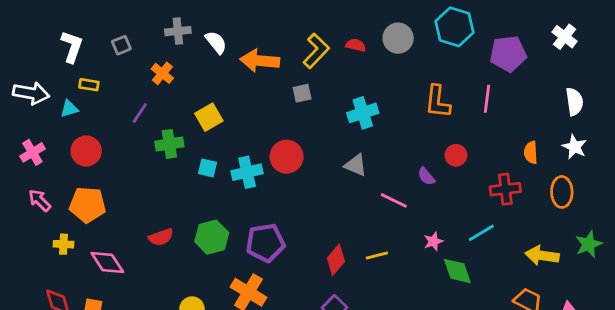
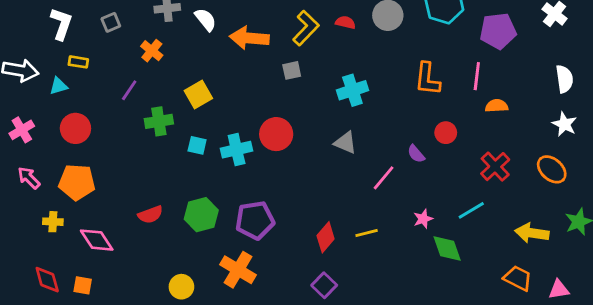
orange semicircle: (531, 152) -> (497, 106), moved, turned 90
red cross: (505, 189) -> (495, 167), turned -36
orange ellipse: (562, 192) -> (552, 169), turned -48
pink line: (394, 200) -> (384, 178), turned -76

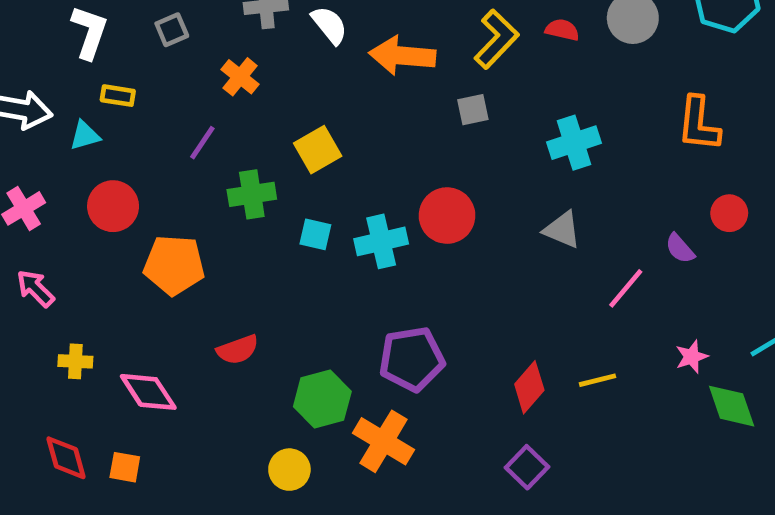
orange pentagon: (77, 182) -> (174, 265), moved
green hexagon: (201, 215) -> (322, 399), moved

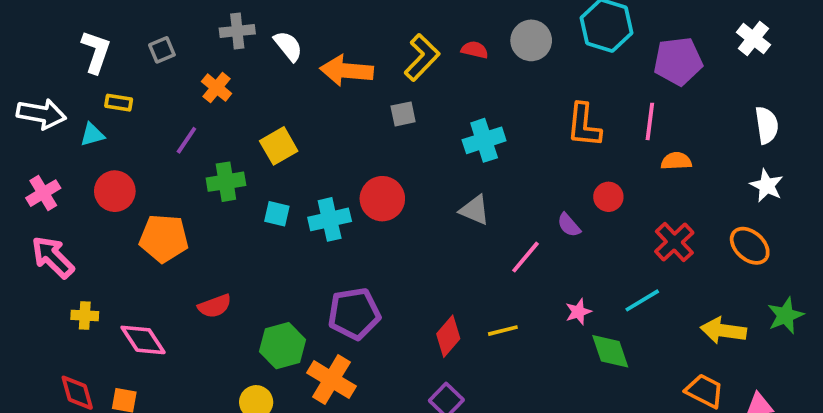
pink arrow: (35, 288) -> (53, 257), size x1.4

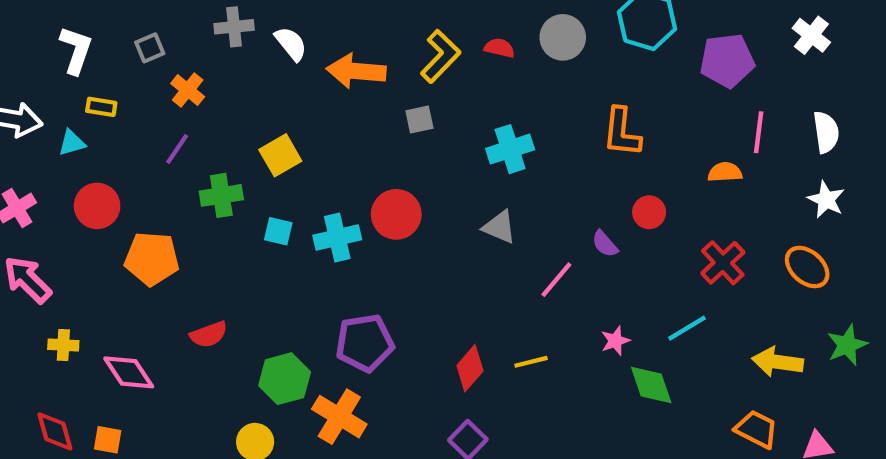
orange cross: (217, 88) -> (188, 90), moved
pink line: (650, 121) -> (759, 132), moved

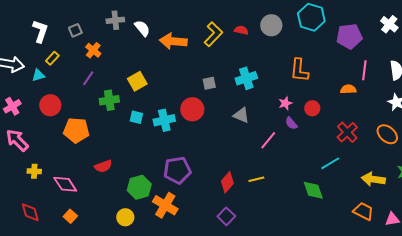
yellow rectangle: (101, 107) -> (52, 58), turned -56
gray square: (419, 120) -> (209, 83), moved
pink star: (615, 341) -> (285, 103), moved
orange square: (108, 440) -> (70, 216), moved, turned 32

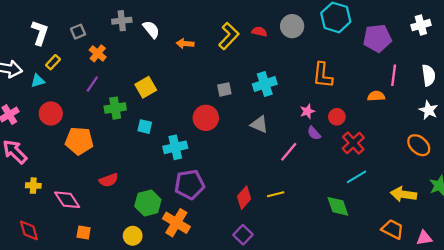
white cross: (389, 24) -> (421, 25), turned 36
orange arrow: (173, 41) -> (185, 44), size x0.6
cyan cross: (164, 120) -> (175, 147), moved
red cross: (347, 132) -> (353, 143), moved
orange square: (70, 216) -> (84, 233), moved, turned -32

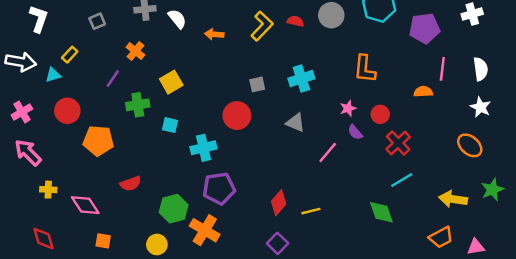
white L-shape: (40, 33) -> (39, 19), moved
orange cross: (98, 53) -> (135, 51), moved
yellow line: (276, 194) -> (311, 211), moved
orange trapezoid: (393, 229) -> (441, 237), turned 125

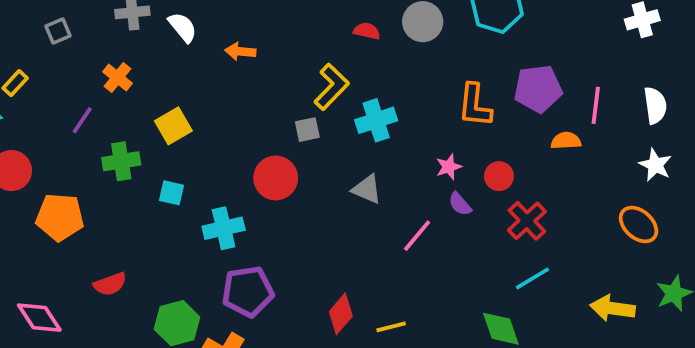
yellow L-shape: (262, 26) -> (331, 87), moved
purple pentagon: (424, 28) -> (538, 89), moved

